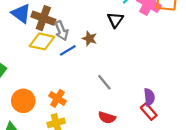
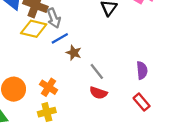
brown star: (89, 39) -> (74, 53), moved
purple semicircle: (149, 97) -> (142, 70), moved
red semicircle: (107, 118) -> (98, 93), moved

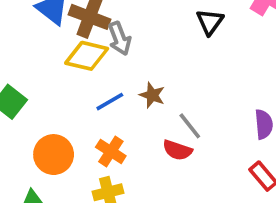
blue line: (60, 38) -> (110, 102), moved
red semicircle: (98, 93) -> (177, 150), moved

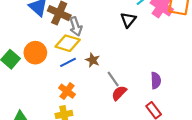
yellow diamond: (87, 56) -> (68, 43), moved
red semicircle: (177, 150) -> (119, 93), moved, turned 112
orange circle: (54, 155) -> (35, 53), moved

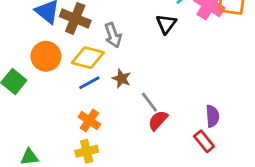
gray arrow: (76, 26) -> (113, 35), moved
orange circle: (35, 53) -> (46, 56), moved
purple semicircle: (156, 81) -> (212, 116), moved

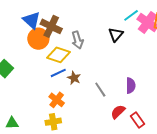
orange circle: (46, 56) -> (38, 39), moved
brown star: (121, 79) -> (74, 78), moved
purple semicircle: (212, 116) -> (131, 86), moved
red semicircle: (158, 120) -> (118, 112), moved

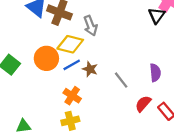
black triangle: (116, 34) -> (157, 15), moved
orange circle: (38, 39) -> (46, 58), moved

